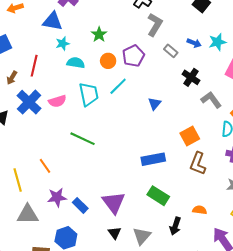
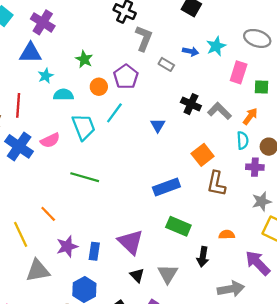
black cross: (191, 77) -> (191, 104), moved
blue rectangle: (80, 205) -> (94, 251), turned 63

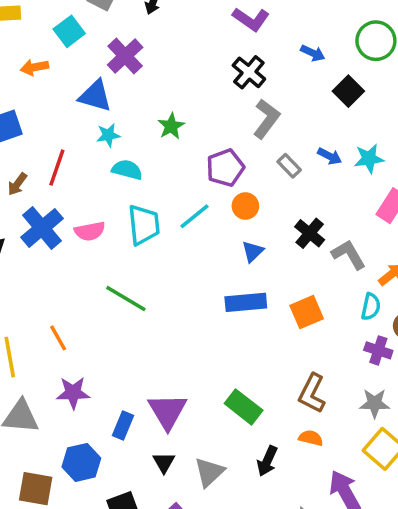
orange circle: (99, 87) -> (245, 206), moved
brown L-shape: (216, 184) -> (312, 393), moved
blue rectangle: (166, 187) -> (246, 302), moved
blue rectangle: (94, 251) -> (123, 425), moved

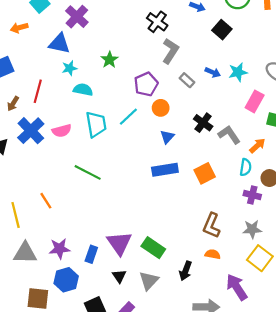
purple star: (73, 393) -> (60, 249), moved
green rectangle: (244, 407) -> (153, 248), moved

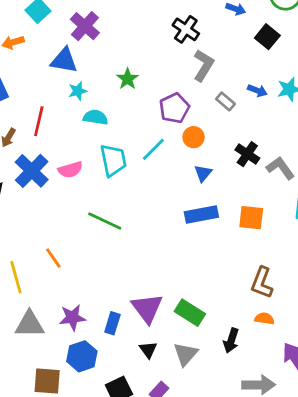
orange square: (205, 173) -> (251, 218), turned 35

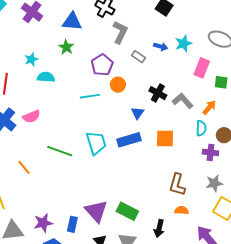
blue triangle: (64, 60) -> (72, 21), moved
cyan line: (153, 149) -> (90, 96), turned 42
cyan trapezoid: (113, 160) -> (96, 143), moved
blue triangle: (203, 173) -> (138, 113), moved
orange line: (53, 258) -> (24, 167), moved

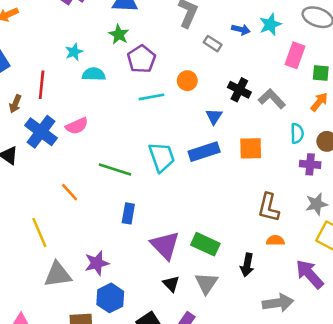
purple pentagon: (102, 65) -> (141, 59), moved
orange arrow: (209, 107) -> (319, 102), moved
blue rectangle: (72, 224) -> (128, 213), moved

